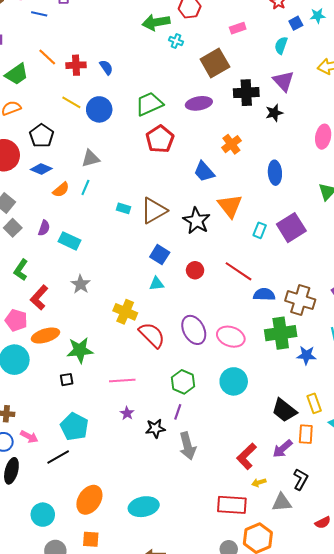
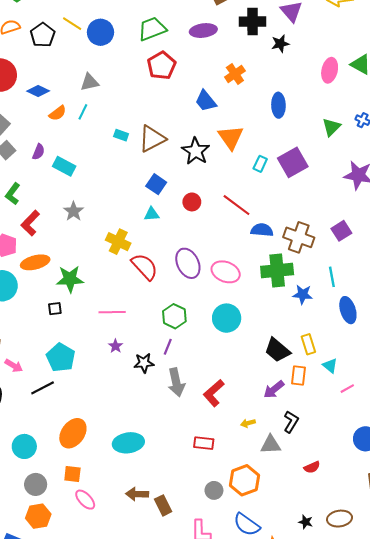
black pentagon: (42, 136) -> (43, 35), moved
red L-shape: (247, 456) -> (214, 393), moved
red rectangle: (232, 505) -> (204, 443), moved, size x0.7

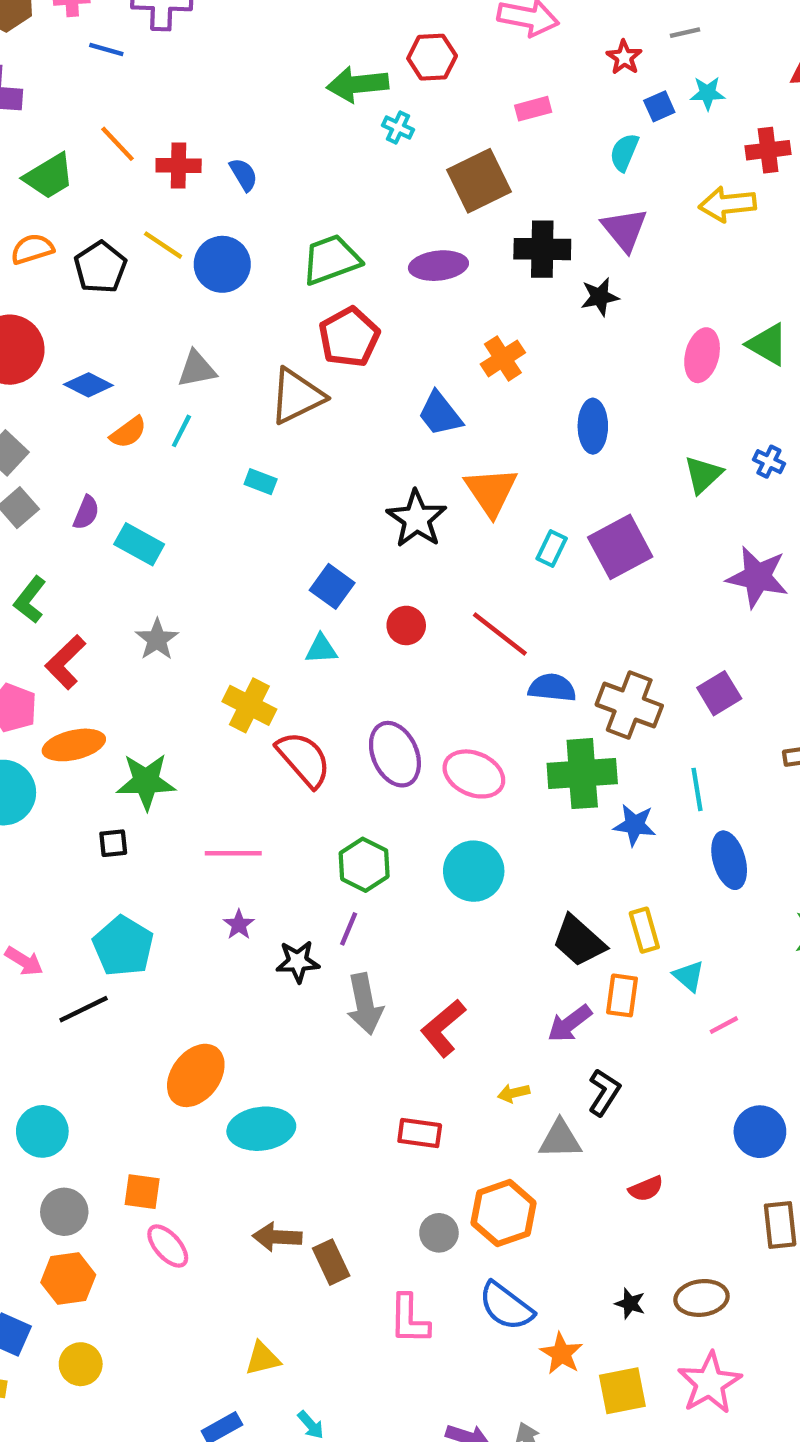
brown triangle: (152, 139) -> (297, 396), moved
orange ellipse: (73, 433) -> (196, 1075), moved

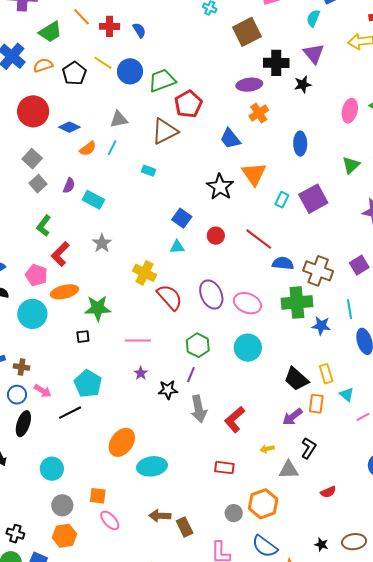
green trapezoid: (331, 260) -> (162, 81), moved
purple ellipse: (438, 266) -> (249, 85), moved

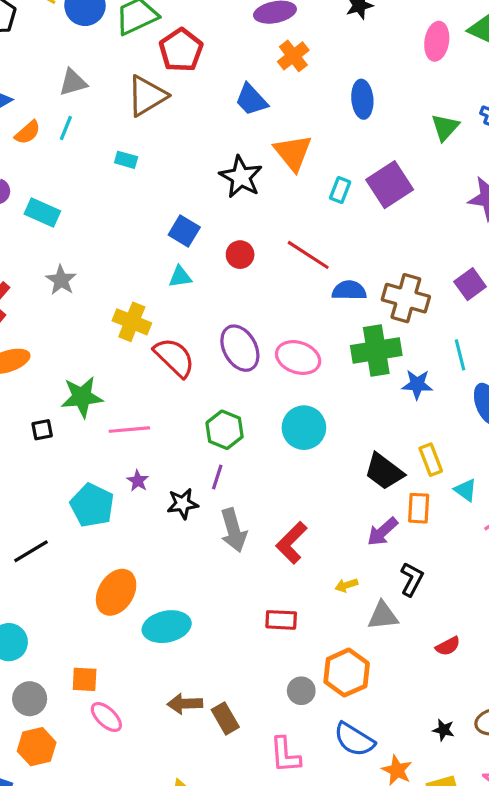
green star: (98, 308) -> (82, 397), moved
cyan pentagon: (88, 384) -> (92, 505), moved

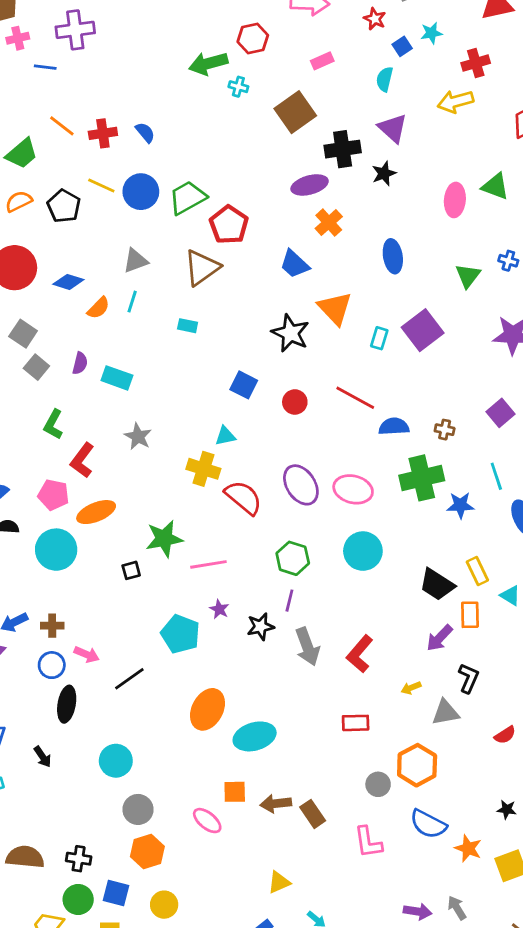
cyan triangle: (180, 277) -> (225, 436), moved
brown cross: (406, 298) -> (445, 430), size x0.5
orange square: (85, 679) -> (235, 792), moved

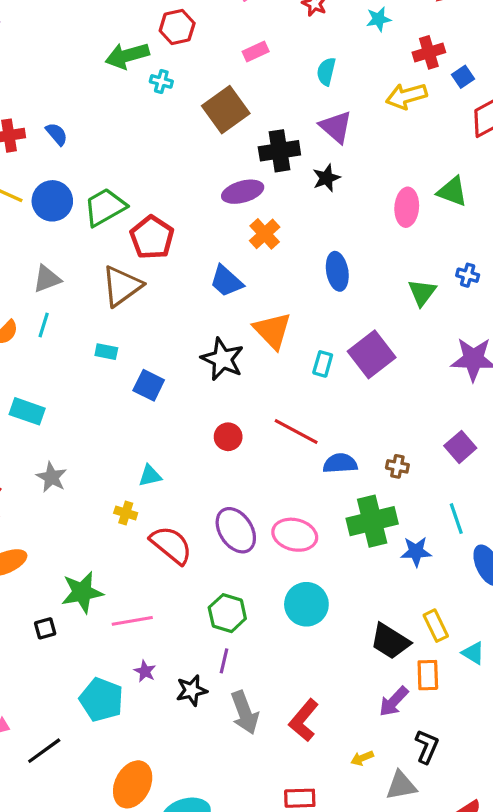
blue square: (402, 46) -> (463, 77), moved
blue square: (244, 385) -> (149, 385), moved
yellow cross: (203, 469) -> (126, 513), size x0.6

